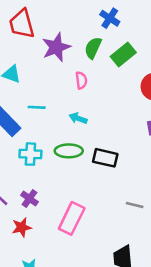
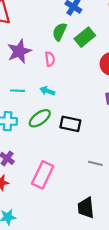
purple star: (56, 47) -> (19, 51), moved
cyan line: (37, 107) -> (18, 91), moved
green ellipse: (69, 151) -> (40, 118), turned -35

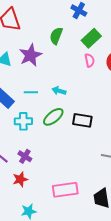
green semicircle: (60, 32) -> (56, 36), moved
pink semicircle: (50, 59) -> (90, 60), moved
pink rectangle: (43, 175) -> (65, 190), moved, turned 60

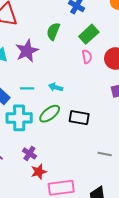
cyan cross: (23, 121) -> (19, 118), size x1.4
purple cross: (25, 156) -> (29, 153), moved
red star: (20, 179) -> (39, 172), moved

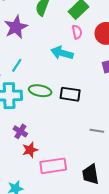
cyan arrow: (56, 87) -> (62, 53), moved, size x1.5
cyan line: (27, 88) -> (17, 65), turned -56
green ellipse: (50, 114) -> (40, 91), turned 50

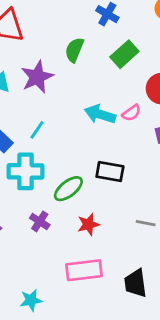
pink semicircle: (77, 32) -> (132, 113), moved, turned 64
green ellipse: (40, 91) -> (68, 189), moved, turned -50
red star: (30, 150) -> (88, 224), moved

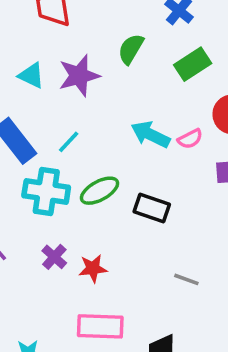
green ellipse: (68, 189) -> (99, 191), moved
red star: (88, 224) -> (93, 268), moved

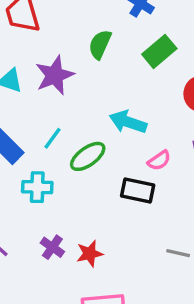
pink semicircle: (190, 139) -> (159, 160), moved
cyan cross: (46, 191) -> (37, 187), size x0.7
green ellipse: (99, 191) -> (88, 156), moved

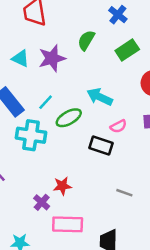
cyan cross: (37, 187) -> (31, 135), size x1.4
purple cross: (52, 247) -> (42, 202), moved

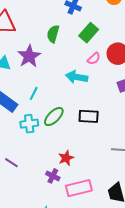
green ellipse: (69, 118) -> (54, 117), moved
pink semicircle: (118, 126) -> (94, 59), moved
cyan cross: (31, 135) -> (29, 124), size x0.7

